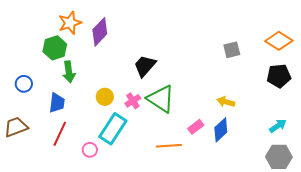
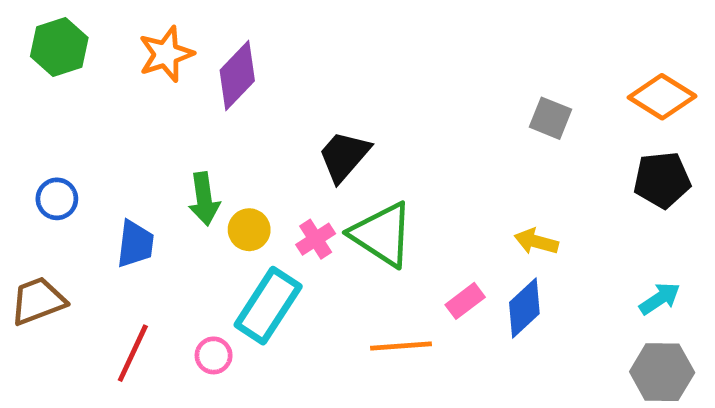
green hexagon: (55, 48) -> (59, 47), moved
gray square: (232, 50) -> (551, 118), turned 36
green arrow: (69, 72) -> (204, 199), moved
red line: (60, 134) -> (133, 353), moved

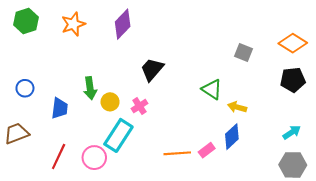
purple diamond: (237, 75) -> (123, 24), moved
green triangle: (382, 234) -> (212, 89), moved, size x0.7
pink rectangle: (465, 301) -> (207, 150), moved
pink circle: (214, 355) -> (94, 158), size x1.5

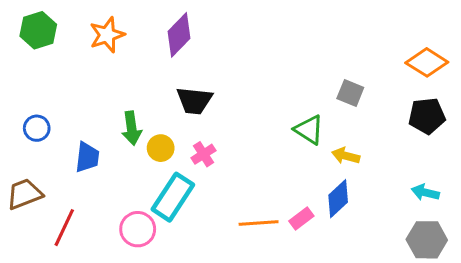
gray square: (243, 53) -> (350, 93), moved
black trapezoid: (152, 69) -> (194, 101), moved, turned -125
cyan arrow: (292, 132) -> (425, 192), turned -132
red line: (59, 156) -> (64, 228), moved

